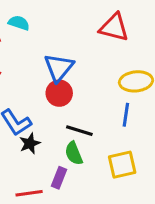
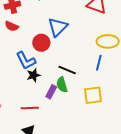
red circle: (59, 93) -> (41, 43), moved
purple rectangle: (59, 178) -> (51, 92), moved

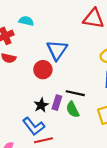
blue L-shape: (26, 60) -> (34, 126), moved
purple rectangle: (51, 92) -> (57, 103), moved

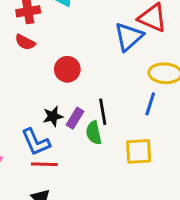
blue triangle: (57, 50) -> (129, 37), moved
black line: (75, 93) -> (103, 112), turned 54

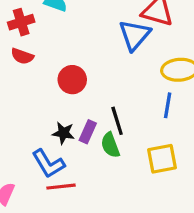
black star: (53, 116) -> (63, 133), turned 30

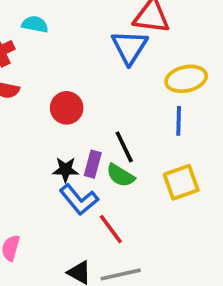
green semicircle: (110, 145) -> (120, 175), turned -30
blue L-shape: (48, 164) -> (79, 200), moved
red line: (61, 187) -> (111, 229), moved, turned 68

